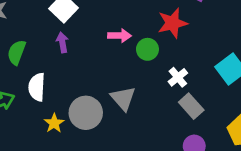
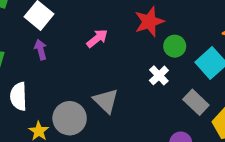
pink arrow: (119, 36) -> (97, 38), turned -35
green circle: (147, 49) -> (175, 46), moved
gray rectangle: (191, 106) -> (196, 102), moved

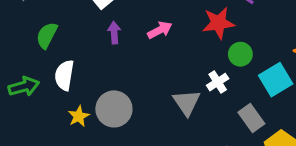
purple arrow: (41, 50) -> (114, 33), moved
gray triangle: (106, 101) -> (187, 102), moved

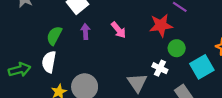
pink arrow: (160, 30) -> (118, 30), turned 78
green semicircle: (47, 35) -> (54, 36), moved
white cross: (218, 82) -> (160, 68), turned -32

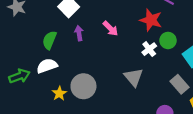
red star: (161, 25) -> (151, 20), turned 30
white semicircle: (49, 62) -> (47, 66), turned 66
white cross: (160, 68) -> (149, 49), moved, turned 32

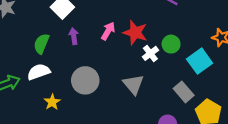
red star: (151, 20) -> (135, 33), moved
pink arrow: (110, 29) -> (108, 31), turned -105
gray circle: (83, 86) -> (85, 80), moved

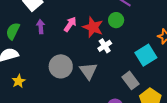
green circle: (171, 44) -> (116, 20), moved
gray circle: (85, 80) -> (61, 66), moved

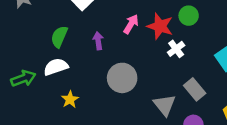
purple arrow: (41, 27) -> (98, 41), moved
gray triangle: (88, 71) -> (164, 105), moved
gray rectangle: (131, 80) -> (195, 89), moved

